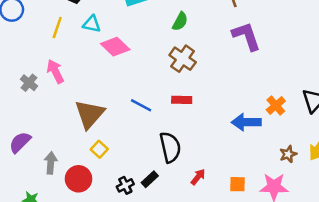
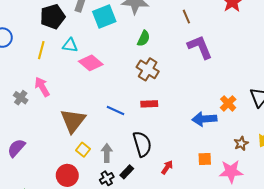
gray arrow: (51, 163) -> (107, 153), moved
orange square: (237, 184) -> (205, 159), moved

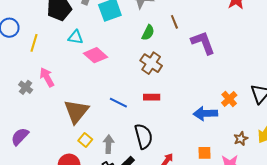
brown line: (186, 17) -> (174, 22), moved
yellow line: (41, 50) -> (34, 43), moved

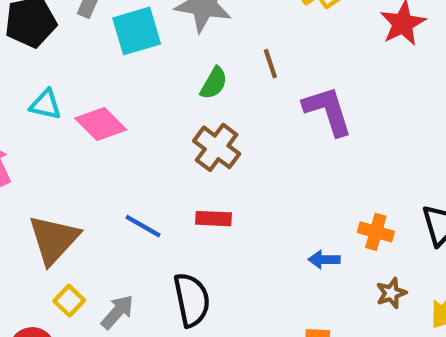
cyan triangle: (76, 37) -> (46, 105), moved
orange cross: (229, 99) -> (376, 232), turned -35
blue arrow: (205, 114) -> (324, 260), size x0.6
brown star: (241, 139) -> (391, 293), moved
gray arrow: (109, 144) -> (117, 312), turned 36

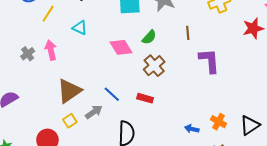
green semicircle: (214, 83) -> (149, 37), moved
pink diamond: (101, 124) -> (121, 47), moved
gray arrow: (117, 312) -> (94, 112), moved

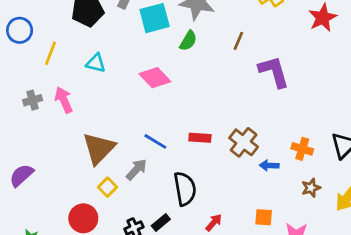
brown line: (188, 33) -> (238, 41), turned 40
green semicircle: (149, 37) -> (188, 41), moved
gray cross: (28, 54) -> (33, 100), moved, turned 32
brown cross: (154, 66) -> (244, 142), moved

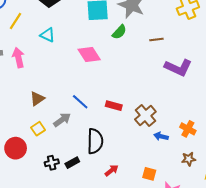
brown line: (238, 41) -> (156, 40), turned 48
purple L-shape: (274, 72) -> (178, 67), turned 120
brown triangle: (99, 148) -> (37, 99), size x0.6

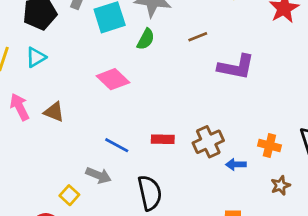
cyan triangle: (48, 35) -> (36, 57), moved, turned -42
brown triangle: (37, 99) -> (54, 112), moved, turned -49
brown cross: (145, 115) -> (208, 142), turned 30
gray arrow: (62, 120) -> (99, 175), turned 72

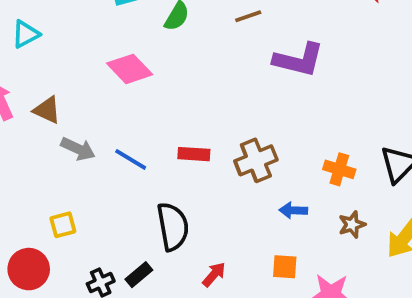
blue arrow: (236, 164) -> (293, 210), moved
gray arrow: (99, 175) -> (78, 149), moved
yellow square: (69, 195) -> (63, 225), turned 30

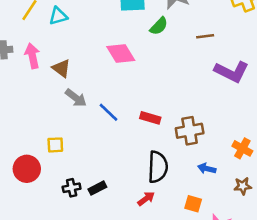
black semicircle: (173, 227) -> (158, 167), moved

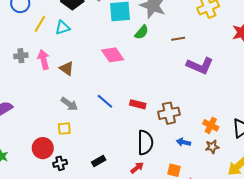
gray arrow: (76, 98) -> (69, 104), moved
brown star: (243, 186) -> (212, 147), moved
black cross: (72, 188) -> (60, 163), moved

